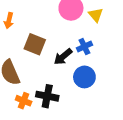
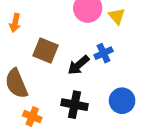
blue circle: (84, 77) -> (122, 101), moved
black cross: (47, 96) -> (74, 105), moved

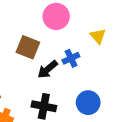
yellow triangle: (117, 16) -> (98, 36), moved
brown square: (45, 50) -> (28, 47), moved

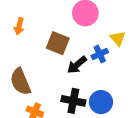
yellow triangle: (98, 36) -> (118, 38), moved
blue circle: (88, 103) -> (101, 102), moved

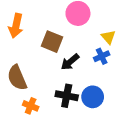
orange arrow: (19, 26) -> (16, 26), size x1.5
blue cross: (100, 54) -> (102, 56), moved

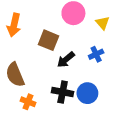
yellow triangle: (108, 37) -> (103, 23), moved

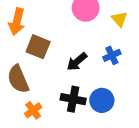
brown square: (49, 40) -> (38, 47), moved
orange cross: (28, 102) -> (33, 110), turned 32

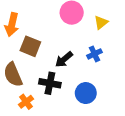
yellow triangle: (119, 19) -> (101, 22), turned 32
black cross: (73, 99) -> (50, 83), moved

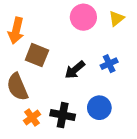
yellow triangle: (101, 22) -> (116, 18), moved
black cross: (50, 83) -> (63, 115), moved

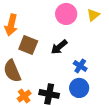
blue cross: (109, 64) -> (80, 66), moved, turned -32
black arrow: (75, 70) -> (59, 47), moved

